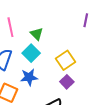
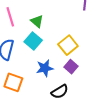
blue star: (29, 77) -> (45, 68), moved

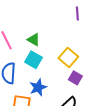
blue star: (45, 68) -> (38, 87), moved

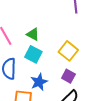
purple square: (75, 78) -> (68, 76), moved

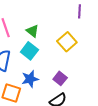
yellow square: (68, 51) -> (67, 42), moved

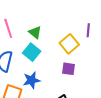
purple line: (79, 11) -> (88, 30), moved
purple square: (60, 78) -> (68, 69), moved, turned -32

